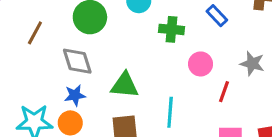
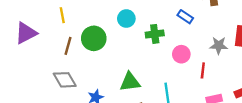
brown line: (35, 33) -> (68, 46), moved
gray diamond: (77, 61) -> (65, 80), moved

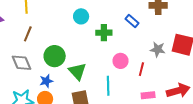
green circle: (94, 38) -> (55, 56), moved
pink circle: (181, 54) -> (121, 61), moved
green triangle: (130, 82) -> (77, 71), turned 48

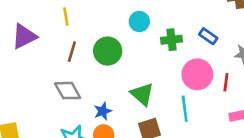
blue rectangle: (132, 21) -> (208, 36), moved
green circle: (55, 56) -> (108, 51), moved
pink circle: (121, 61) -> (197, 74), size x1.5

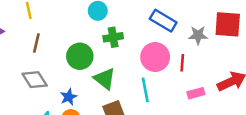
blue rectangle: (208, 36) -> (163, 21), size x1.5
green cross: (172, 40) -> (113, 37), moved
green circle: (108, 51) -> (80, 56), moved

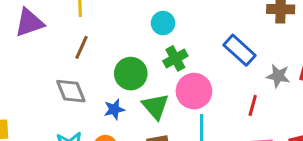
green cross: (113, 37) -> (175, 58), turned -30
pink circle: (155, 57) -> (194, 91), moved
blue star: (69, 97) -> (114, 109), moved

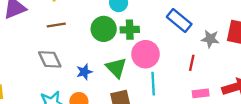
brown line: (82, 47) -> (56, 25), turned 60
green cross: (175, 58) -> (130, 30), turned 30
green circle: (131, 74) -> (104, 29), moved

